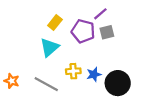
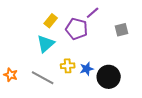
gray square: (107, 32) -> (122, 30), moved

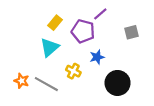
yellow cross: (68, 66) -> (73, 71), turned 32
blue star: (87, 69) -> (97, 57), moved
orange star: (11, 75) -> (22, 81), moved

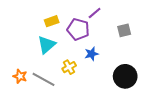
yellow rectangle: (55, 23) -> (52, 21), turned 32
yellow cross: (73, 71) -> (69, 67), turned 32
black circle: (118, 83) -> (125, 76), moved

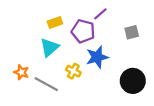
blue star: (91, 54) -> (97, 57), size x1.5
yellow cross: (69, 67) -> (73, 71), turned -32
orange star: (20, 76) -> (21, 72), moved

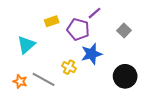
gray square: (132, 32) -> (124, 30), turned -32
cyan triangle: (50, 47) -> (26, 45), moved
orange star: (21, 72) -> (20, 81), moved

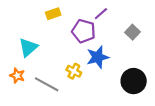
yellow rectangle: (52, 21) -> (53, 14), moved
orange star: (20, 81) -> (17, 76), moved

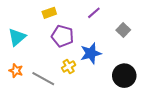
purple pentagon: (84, 31) -> (62, 36), moved
cyan triangle: (28, 47) -> (17, 37), moved
yellow cross: (74, 71) -> (69, 66), turned 32

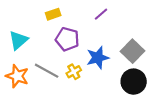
gray square: (123, 30) -> (132, 51), moved, size x1.5
orange star: (16, 71) -> (17, 76), size x1.5
gray line: (43, 79) -> (47, 71), moved

